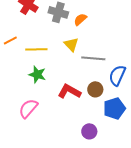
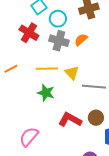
orange semicircle: (80, 19) -> (81, 40), moved
yellow line: (36, 49) -> (47, 69), moved
green star: (37, 74) -> (46, 93), moved

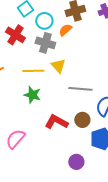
orange semicircle: (81, 40) -> (65, 30), moved
yellow triangle: (72, 73) -> (58, 66), moved

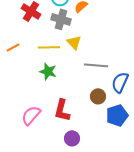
red L-shape: (56, 122) -> (62, 110), moved, turned -105
purple circle: (76, 162) -> (72, 138), moved

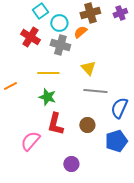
yellow triangle: (74, 42) -> (88, 68), moved
orange line: (13, 47) -> (10, 86), moved
brown circle: (98, 96) -> (87, 125), moved
red L-shape: (62, 110) -> (55, 124), moved

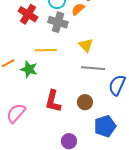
green star: (47, 97) -> (29, 69), moved
pink semicircle: (30, 141) -> (16, 113), moved
blue pentagon: (116, 141) -> (105, 126), moved

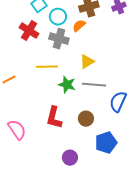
yellow triangle: (86, 45) -> (87, 62), turned 42
green star: (29, 69) -> (67, 85), moved
pink semicircle: (16, 113) -> (17, 130), turned 105

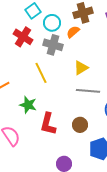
yellow line: (47, 67) -> (41, 73), turned 65
green star: (67, 85) -> (28, 105), moved

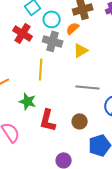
yellow triangle: (81, 68) -> (81, 50), moved
yellow line: (41, 73) -> (41, 69), turned 30

